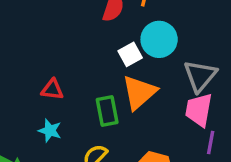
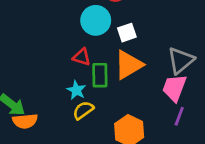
cyan circle: (159, 39) -> (96, 20), moved
red triangle: (52, 90) -> (82, 57), moved
cyan star: (50, 131) -> (76, 90), moved

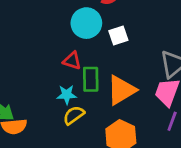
orange triangle: (129, 65) -> (121, 90), moved
cyan star: (76, 90) -> (67, 95), turned -30

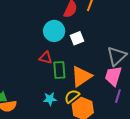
cyan star: (67, 95) -> (50, 99), moved
yellow semicircle: (74, 115) -> (72, 96), moved

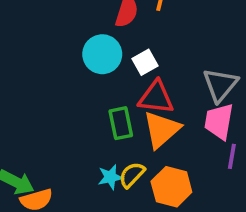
red triangle: (46, 58) -> (156, 97), moved, size x1.5
yellow semicircle: (72, 96) -> (132, 175), moved

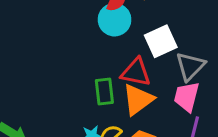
cyan circle: (102, 54) -> (115, 20), moved
white square: (145, 62) -> (161, 41), moved, size x1.5

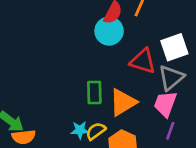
white square: (161, 41) -> (174, 47), moved
red triangle: (136, 72) -> (143, 61), moved

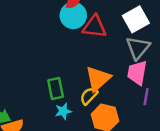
red triangle: (143, 61) -> (94, 27), moved
green rectangle: (94, 92) -> (56, 88), moved
yellow semicircle: (96, 131) -> (89, 96), moved

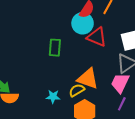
orange triangle: (98, 79) -> (88, 79), turned 45
green rectangle: (56, 88) -> (55, 48), moved

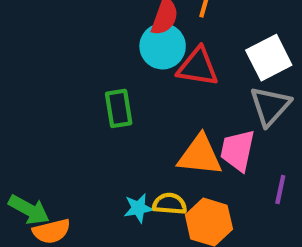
pink trapezoid: (120, 83) -> (237, 150), moved
yellow semicircle: (77, 90) -> (170, 204), moved, turned 49

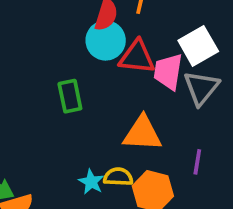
pink trapezoid: (237, 150) -> (168, 72), moved
purple line: (280, 190) -> (197, 162), moved
cyan star: (138, 208) -> (91, 182), turned -30

